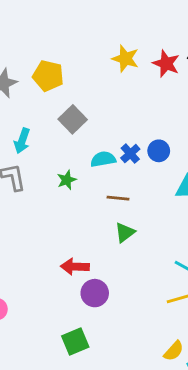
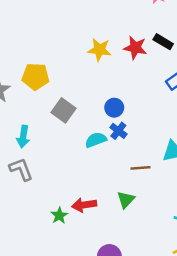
blue circle: (159, 151) -> (114, 108), moved
green star: (67, 180) -> (59, 216), moved
brown line: (118, 198) -> (141, 168), moved
red arrow: (75, 267) -> (84, 205), moved

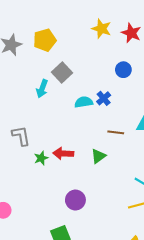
yellow pentagon: (36, 76) -> (45, 40), turned -30
blue circle: (114, 108) -> (123, 70), moved
cyan arrow: (23, 137) -> (42, 89), moved
gray L-shape: (21, 169) -> (21, 136), moved

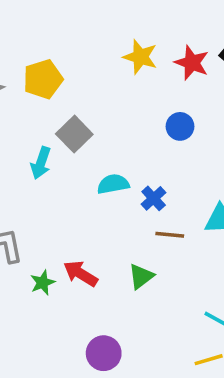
blue cross: (104, 98) -> (154, 198), moved
red arrow: (63, 153) -> (81, 274), turned 30

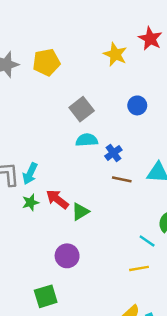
red star: (192, 63) -> (150, 39), moved
gray square: (74, 134) -> (82, 109), moved
cyan arrow: (41, 163) -> (30, 174), moved
green triangle: (141, 276) -> (80, 212), moved

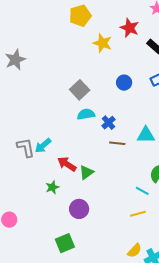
yellow pentagon: (46, 62) -> (80, 16), moved
cyan arrow: (30, 174) -> (43, 146), turned 30
green star: (30, 202) -> (52, 187), moved

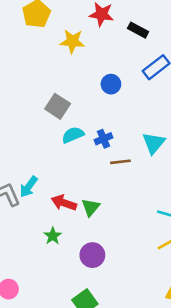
blue cross: (109, 123) -> (103, 139), turned 32
cyan triangle: (146, 135) -> (154, 143), turned -36

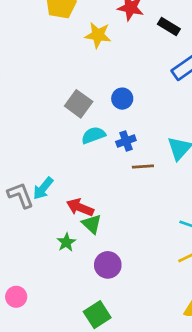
blue circle: (111, 84) -> (122, 99), moved
green triangle: (91, 207) -> (92, 224), moved, turned -30

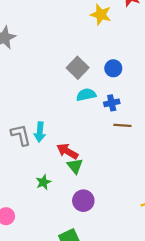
cyan arrow: (43, 188) -> (40, 132), turned -42
green star: (66, 242) -> (43, 182), moved

